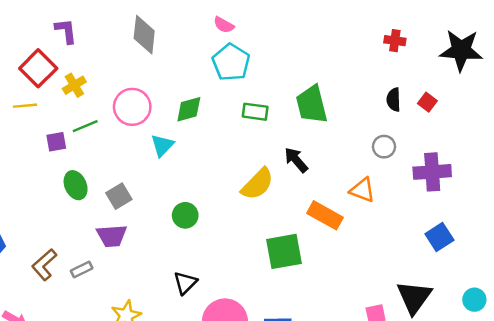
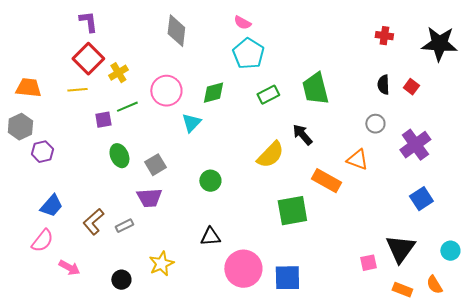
purple L-shape: (66, 31) -> (88, 22), moved
green rectangle: (255, 112) -> (268, 95), turned -35
purple cross: (432, 172) -> (415, 145), turned -32
black triangle: (185, 283) -> (210, 237), turned 40

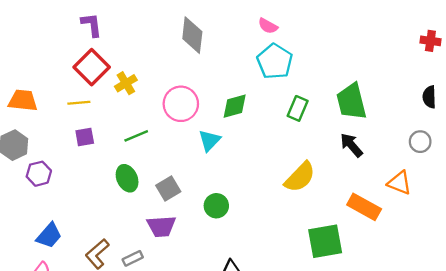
green rectangle: (268, 95) -> (298, 108), turned -40
green line: (127, 107) -> (136, 136), moved
purple square: (103, 120) -> (85, 137), moved
black arrow: (302, 135) -> (351, 145), moved
green circle: (210, 181) -> (216, 206), moved

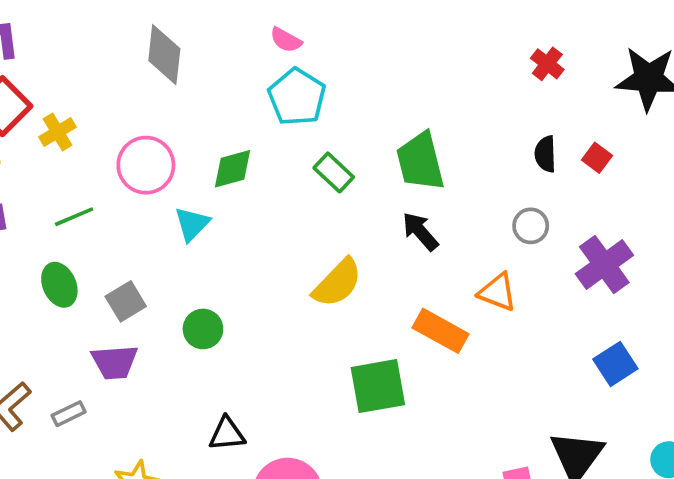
red cross: (430, 41) -> (547, 64), turned 30
green rectangle: (298, 108) -> (334, 172), turned -70

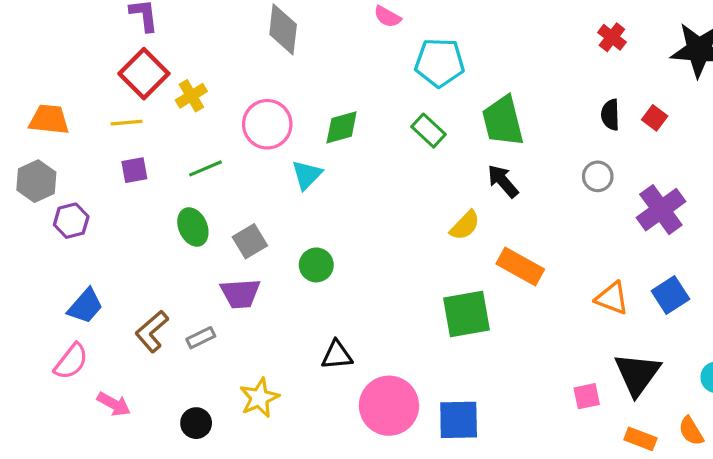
cyan pentagon: (297, 97) -> (440, 63), moved, turned -30
yellow semicircle: (337, 283) -> (465, 225), moved, size x0.7
orange triangle: (498, 292) -> (612, 298), moved

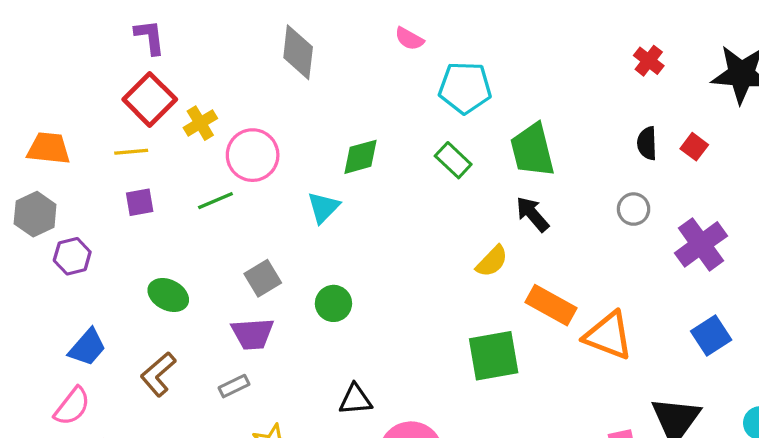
pink circle: (267, 124) -> (253, 155), moved
green ellipse: (193, 227) -> (168, 295), moved, turned -39
orange triangle: (612, 298) -> (608, 335), moved, size x1.4
gray rectangle: (201, 338) -> (234, 386), moved

